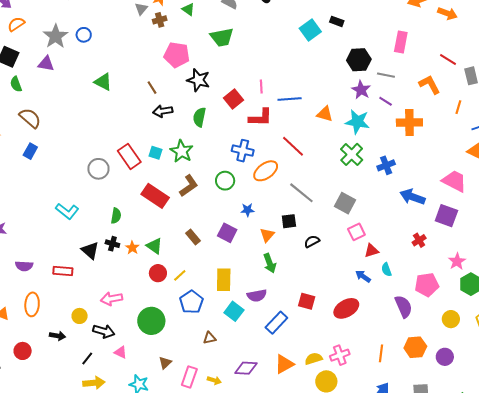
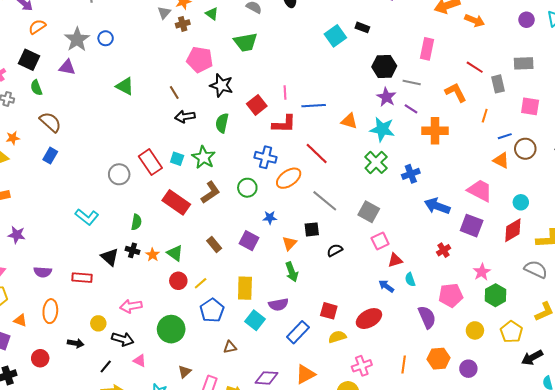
yellow semicircle: (314, 359) -> (337, 337), moved

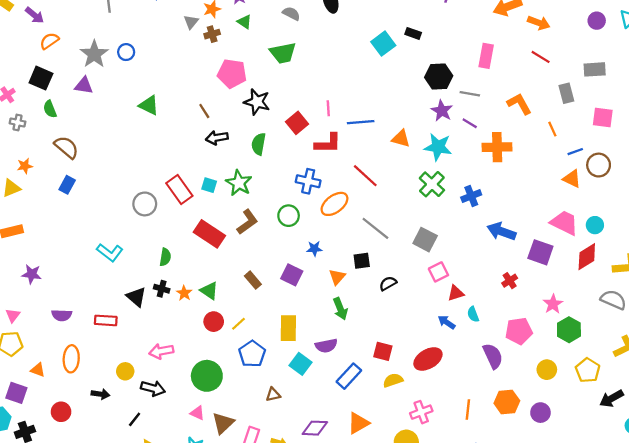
red line: (475, 67) -> (541, 57), moved
orange line: (485, 116) -> (552, 129), turned -40
pink trapezoid: (480, 191) -> (564, 223), moved
pink triangle: (140, 361) -> (197, 413), moved
brown triangle: (185, 372) -> (223, 423), size x1.5

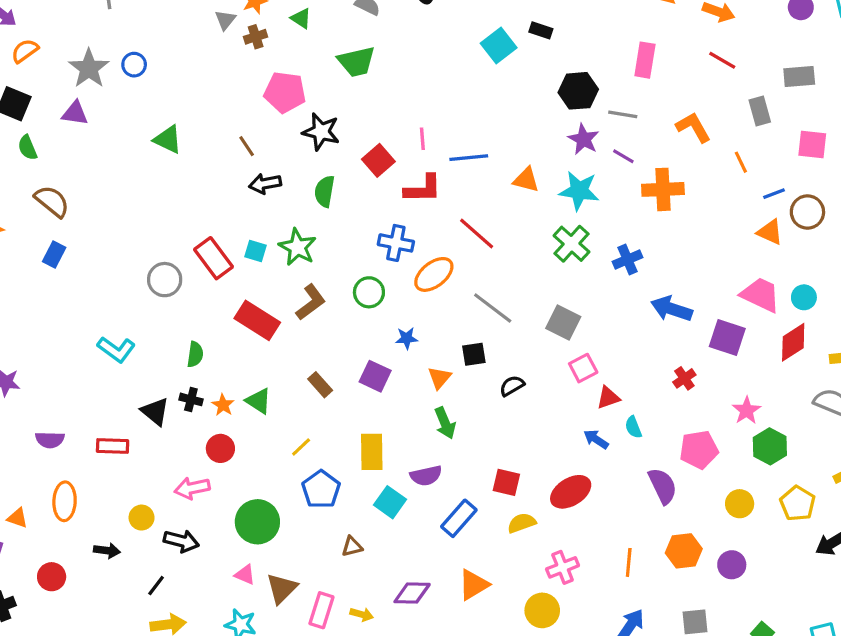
red circle: (214, 322) -> (220, 448), moved

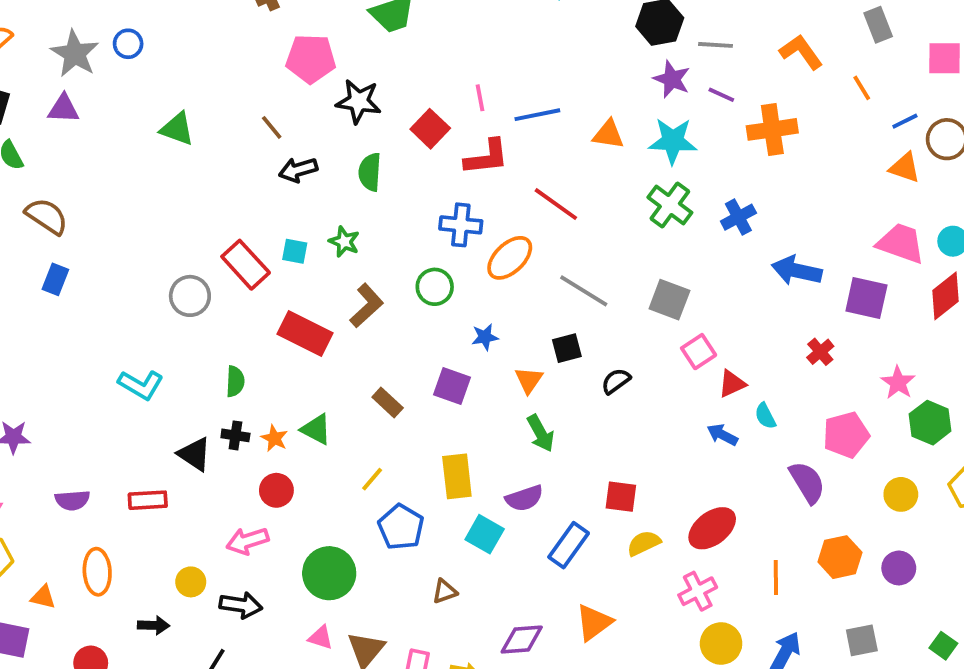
green star: (297, 247) -> (344, 242), size x0.7
red ellipse: (571, 492) -> (712, 528), moved
yellow circle: (542, 610) -> (721, 643), moved

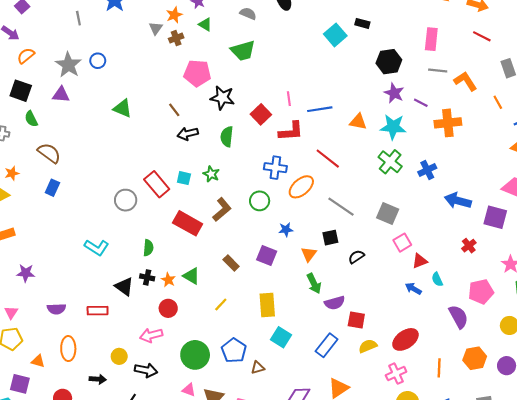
gray line: (716, 45) -> (438, 71), moved
purple semicircle: (524, 498) -> (335, 303), moved
blue pentagon: (401, 527) -> (234, 350), moved

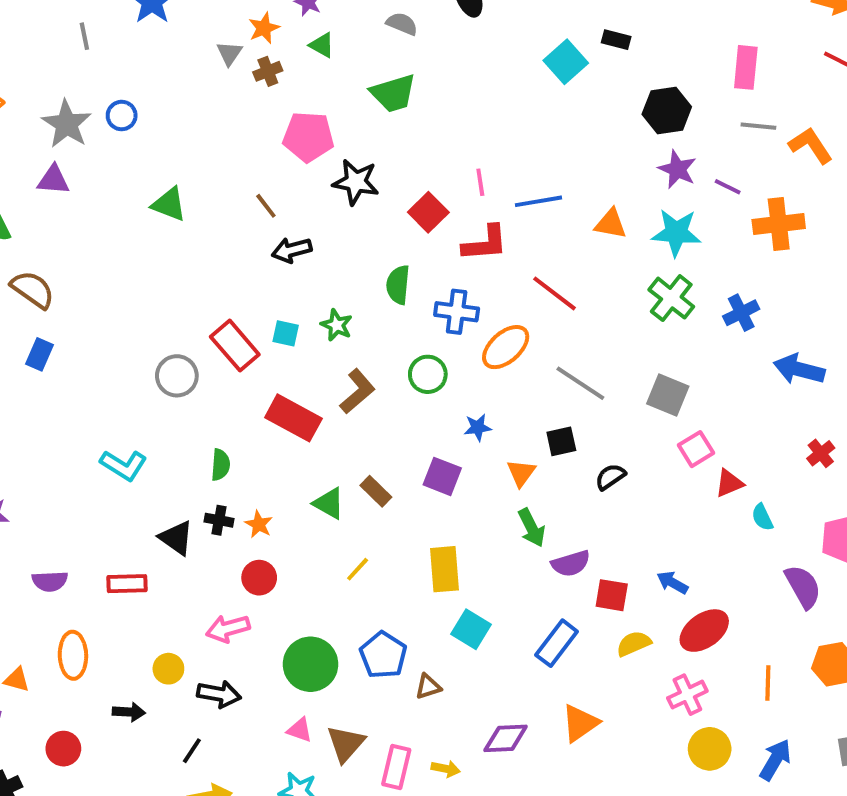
green semicircle: (227, 137) -> (398, 285), moved
green triangle: (191, 276) -> (329, 503), moved
blue arrow: (413, 289) -> (672, 583), moved

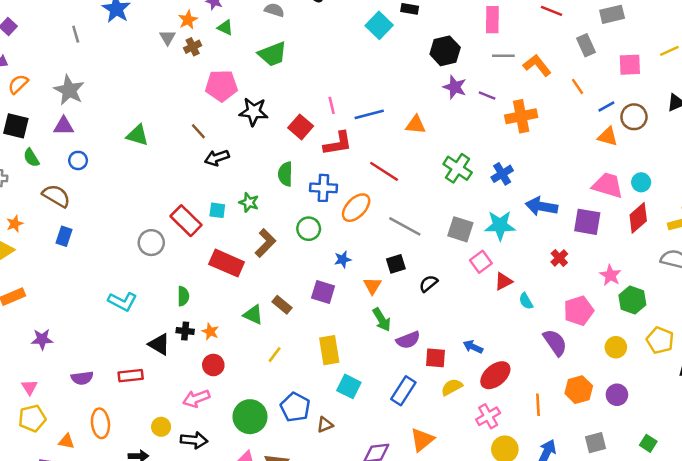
blue circle: (122, 116) -> (78, 160), moved
cyan star: (676, 233) -> (500, 225), moved

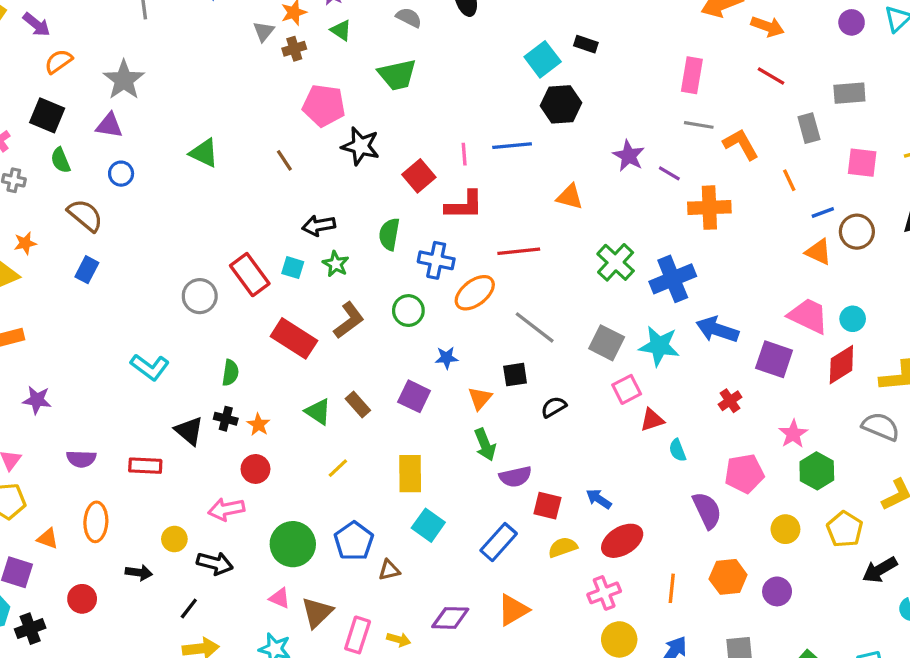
black hexagon: (445, 51) -> (561, 104), moved
blue line: (369, 114) -> (512, 146), moved
black arrow: (217, 158) -> (319, 226), moved
red line: (384, 171) -> (519, 251), turned -48
blue cross: (502, 174) -> (673, 279), size x1.5

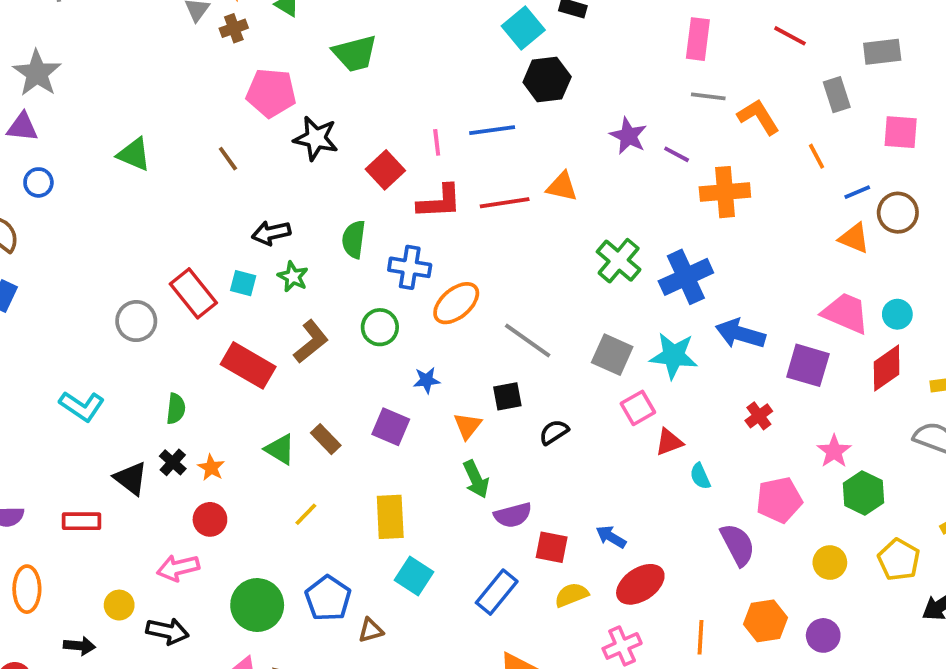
red line: (519, 251) -> (505, 203), moved
black cross: (226, 419) -> (173, 462), turned 30

